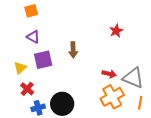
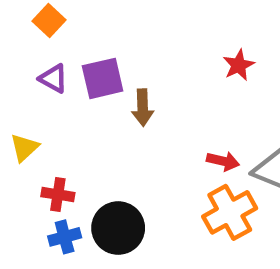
orange square: (31, 11) -> (49, 20), turned -32
purple square: (43, 60) -> (103, 78), moved
red cross: (27, 89) -> (58, 195), moved, turned -32

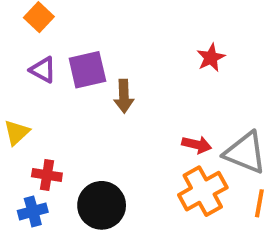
blue cross: (65, 237) -> (33, 211), moved

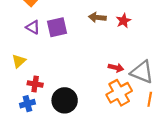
brown arrow: (124, 96) -> (97, 17), moved, turned 98

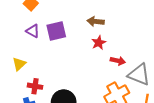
red star: (124, 21) -> (99, 43), moved
red arrow: (116, 68) -> (118, 61), moved

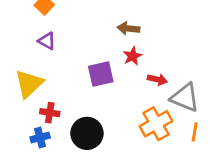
purple square: (56, 31) -> (101, 74), moved
yellow triangle: (19, 64) -> (29, 84), size x1.6

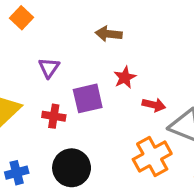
brown arrow: (128, 28) -> (109, 34), moved
purple triangle: (47, 41) -> (49, 68), moved, turned 36
red cross: (50, 113) -> (54, 116), moved

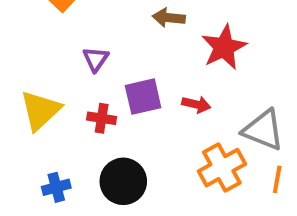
red star: (125, 77) -> (224, 47), moved, size x1.6
red arrow: (154, 105) -> (196, 104), moved

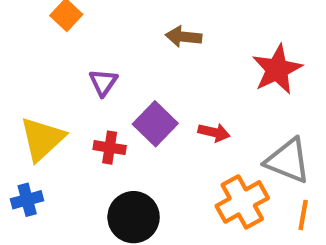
red star: (224, 47) -> (277, 69), moved
purple square: (143, 97) -> (155, 124), turned -33
blue cross: (56, 187) -> (27, 200), moved

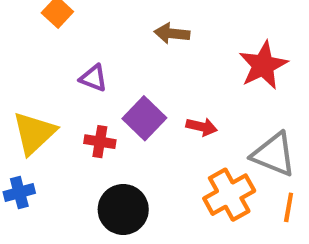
purple triangle: (103, 82) -> (93, 78), turned -44

